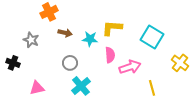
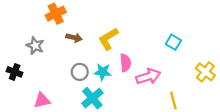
yellow L-shape: (112, 28) -> (108, 39), moved, turned -35
cyan square: (152, 37) -> (173, 42), size x0.6
cyan star: (90, 39) -> (103, 72), moved

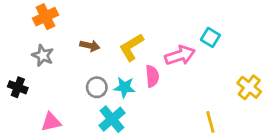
orange cross: (56, 14) -> (46, 17), moved
cyan square: (173, 42) -> (210, 37), moved
pink arrow: (148, 76) -> (180, 55), moved

